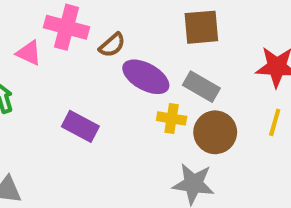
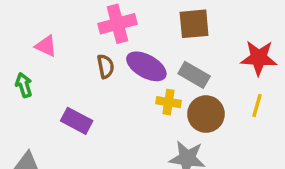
pink cross: (67, 27) -> (117, 24), moved, turned -30
brown semicircle: (112, 45) -> (106, 66), moved, turned -60
purple rectangle: (80, 126) -> (77, 121), moved

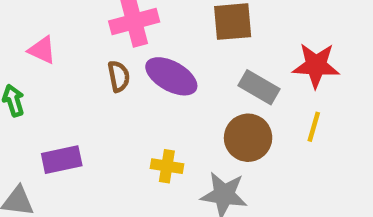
gray rectangle: (194, 75) -> (259, 87), moved
yellow cross: (169, 102) -> (167, 166), moved
purple rectangle: (77, 121) -> (62, 160), moved, turned -40

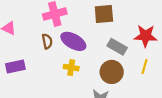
purple rectangle: (62, 160) -> (15, 66), moved
yellow cross: (167, 166) -> (71, 68), moved

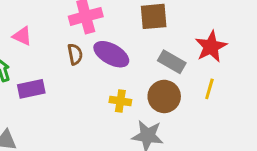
red star: (146, 36) -> (211, 47), turned -30
yellow cross: (71, 68) -> (120, 101), moved

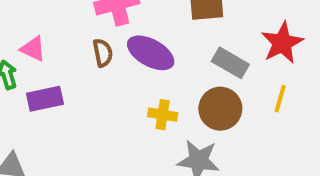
pink triangle: (22, 36) -> (33, 49), moved

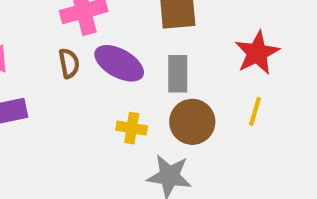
gray rectangle: (230, 63) -> (178, 74), moved, turned 60

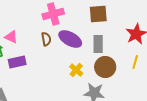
yellow cross: (132, 128) -> (76, 70), turned 32

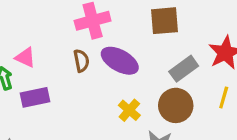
gray rectangle: (98, 44) -> (184, 69), moved, turned 54

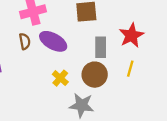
gray rectangle: (184, 69) -> (101, 47), turned -54

